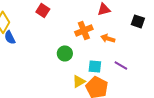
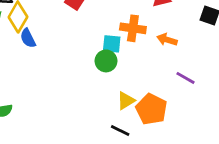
orange cross: (84, 30) -> (133, 28), turned 30
cyan square: (95, 66) -> (112, 44), moved

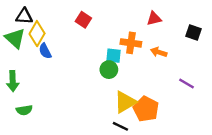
purple line: (185, 78) -> (187, 83), moved
yellow triangle: (126, 101) -> (125, 102), size x1.5

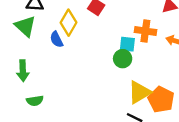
yellow diamond: (37, 34) -> (69, 23), moved

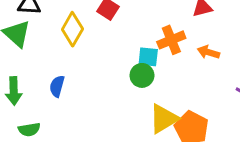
orange cross: (145, 31) -> (171, 40), turned -30
blue semicircle: (56, 39) -> (57, 86), moved, turned 42

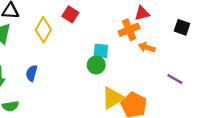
orange cross: (171, 40) -> (129, 30), moved

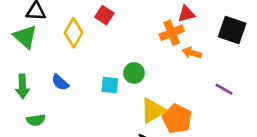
black square: (182, 27) -> (232, 30), size x1.5
cyan square: (101, 51) -> (110, 85), moved
blue semicircle: (32, 73) -> (60, 82), turned -63

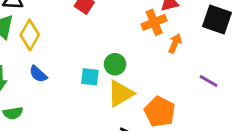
yellow diamond: (74, 33) -> (30, 35), moved
orange arrow: (192, 53) -> (175, 43), turned 96
yellow triangle: (153, 111) -> (121, 94), moved

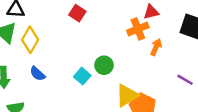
cyan square: (90, 77) -> (82, 76), turned 35
yellow triangle: (121, 94) -> (127, 95), moved

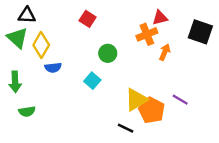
green circle: (104, 65) -> (108, 53), moved
blue semicircle: (37, 74) -> (53, 68), moved, turned -49
purple line: (185, 80) -> (180, 100), moved

